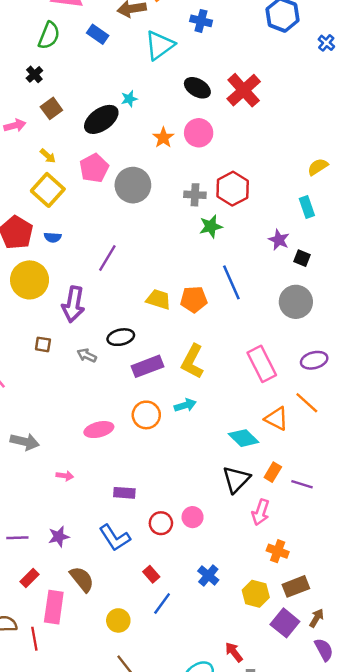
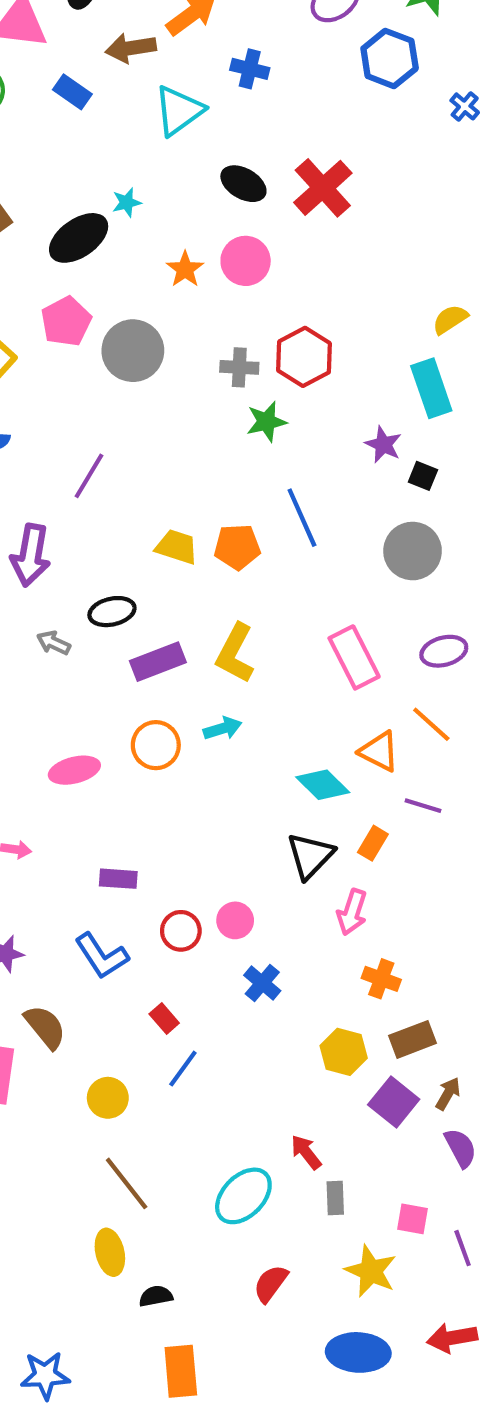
cyan rectangle: (307, 207) -> (431, 388), size x1.5
purple line: (302, 484) -> (423, 806), moved
blue cross: (208, 575) -> (262, 983), moved

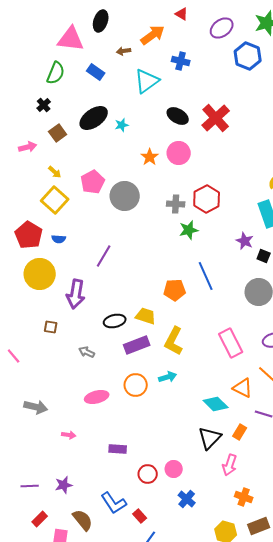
brown arrow: (131, 48) -> (124, 51), size x0.6
black ellipse: (79, 238) -> (94, 118), moved
yellow trapezoid: (177, 547) -> (146, 316), moved
gray arrow: (54, 643) -> (87, 352), moved
blue L-shape: (102, 956) -> (114, 503), moved

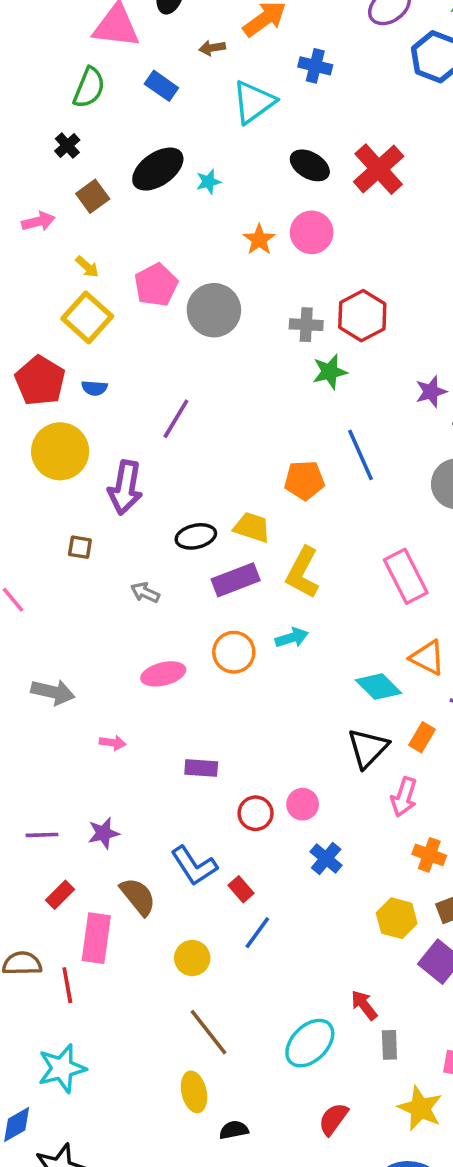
purple star: (245, 241) -> (431, 392), turned 30

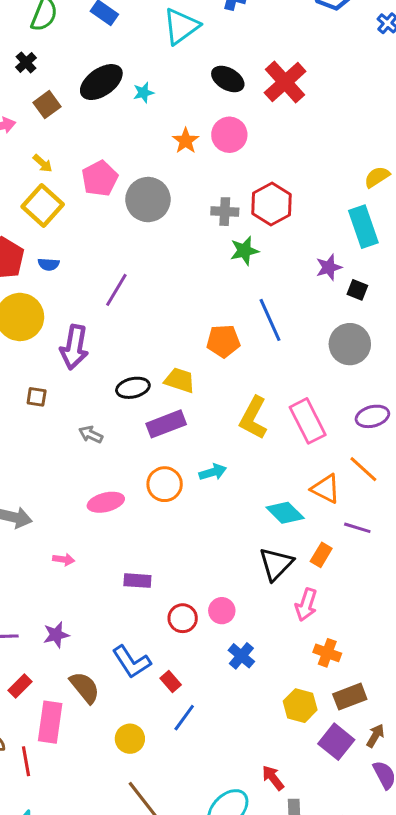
yellow L-shape: (303, 573) -> (253, 418), moved

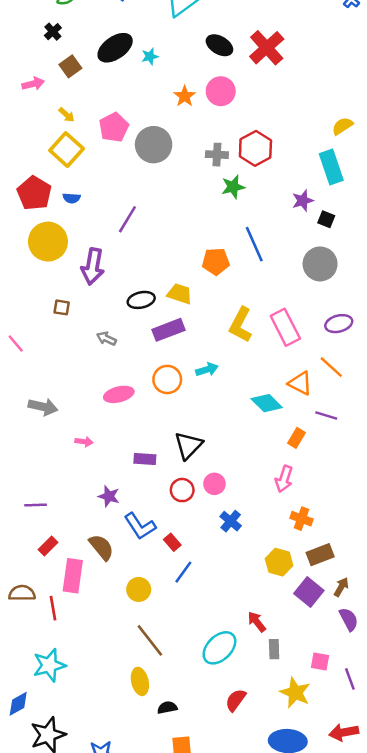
black triangle: (276, 564) -> (188, 445), moved
purple star: (56, 635) -> (109, 496), moved, turned 30

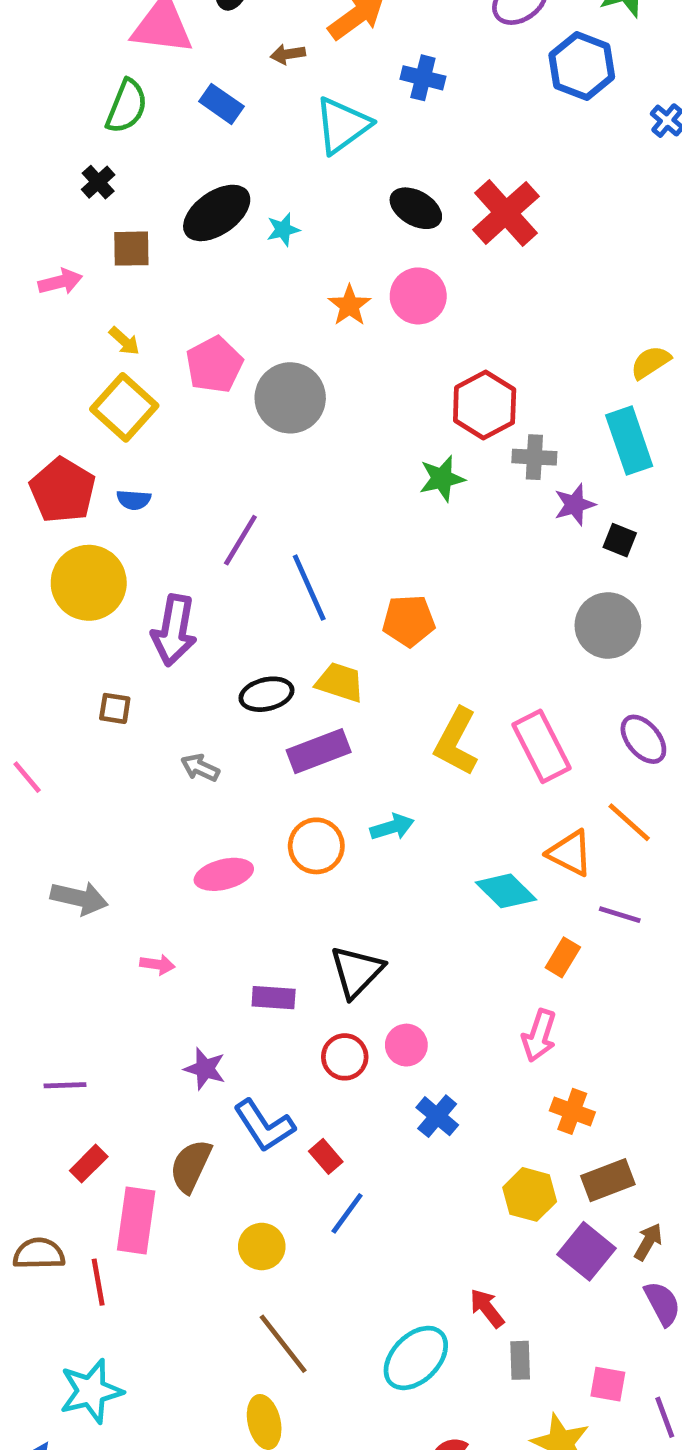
brown square: (70, 66) -> (131, 249), turned 35
gray cross: (217, 155) -> (534, 457), moved
blue line: (254, 244) -> (309, 588), moved
purple ellipse: (339, 324) -> (643, 739), turned 65
brown semicircle: (101, 547) -> (191, 1166), turned -116

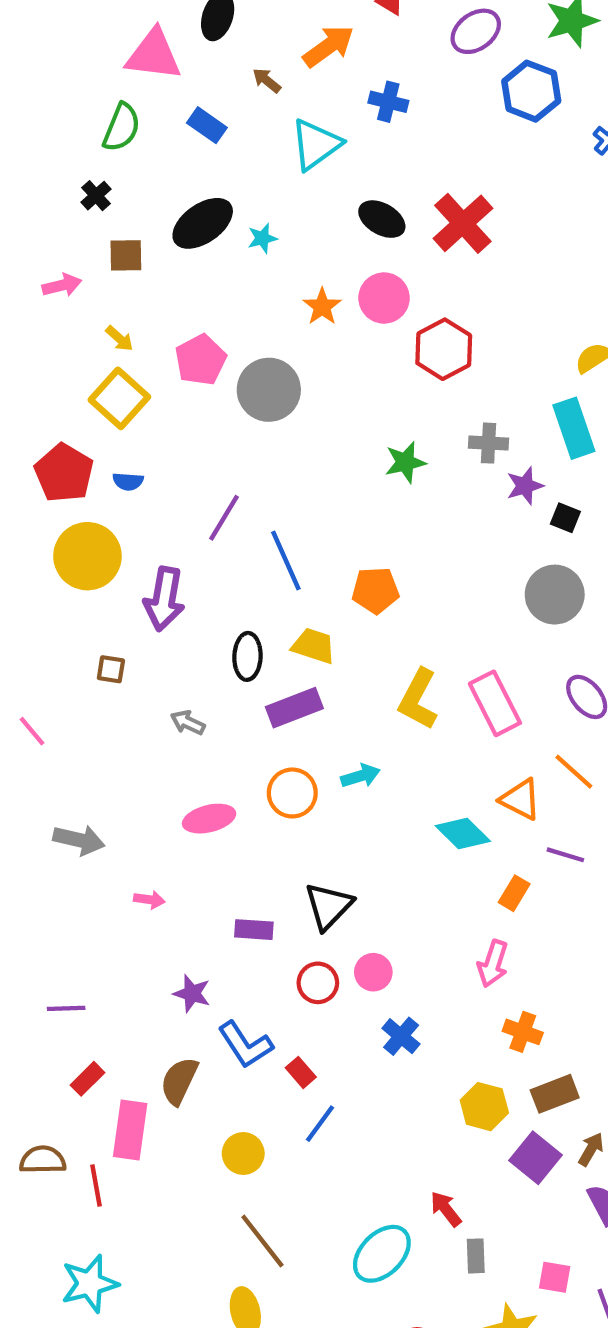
brown arrow: (288, 54) -> (267, 80), turned 48
red hexagon: (485, 405) -> (444, 349), moved
black ellipse: (266, 694) -> (247, 656), turned -75

